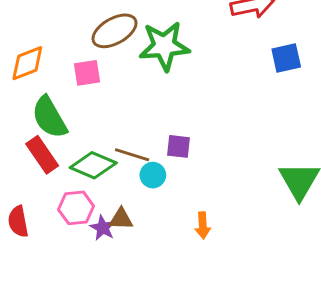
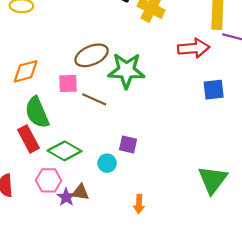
brown line: (132, 155) -> (94, 99), moved

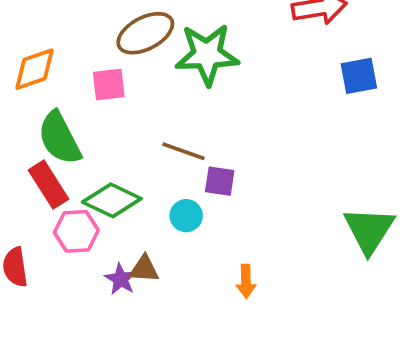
brown line: (94, 99) -> (183, 151), moved
pink hexagon: (49, 180) -> (76, 231), moved

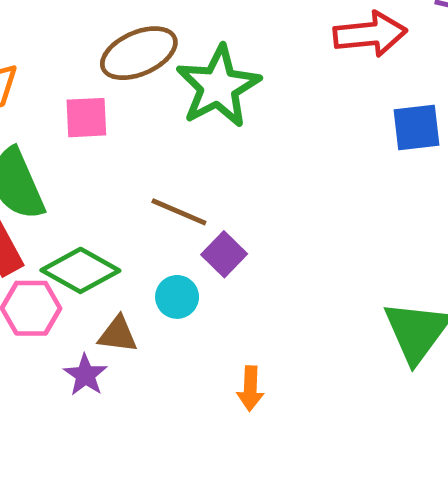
green star: (207, 55) -> (218, 86), turned -30
purple square: (220, 181) -> (224, 254), turned 32
brown triangle: (144, 269) -> (118, 334), moved

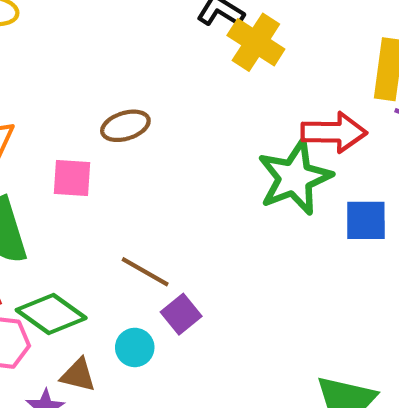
brown ellipse: (139, 53) -> (125, 126), size x0.7
green star: (218, 86) -> (295, 178), moved

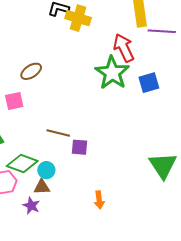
red arrow: (334, 132) -> (124, 48), turned -100
purple square: (181, 314) -> (79, 147), turned -30
cyan circle: (135, 347) -> (46, 170), moved

